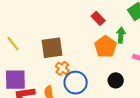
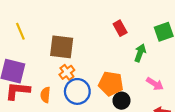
orange pentagon: (105, 47) -> (111, 84), moved, turned 30

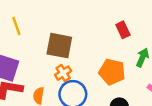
orange pentagon: (111, 84) -> (112, 72), moved

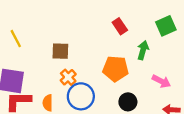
brown square: (59, 46) -> (60, 51), size x0.7

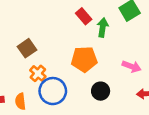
green arrow: (143, 50) -> (103, 28), moved
brown square: (60, 51) -> (27, 48), turned -30

